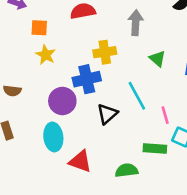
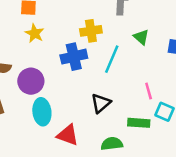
cyan line: (137, 96) -> (112, 59), moved, turned 52
purple circle: (62, 101) -> (31, 81), moved
black triangle: (107, 114) -> (101, 103), moved

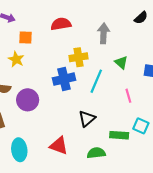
yellow star: (35, 33) -> (16, 59), moved
pink line: (149, 91) -> (128, 96), moved
cyan ellipse: (42, 112) -> (19, 150), moved

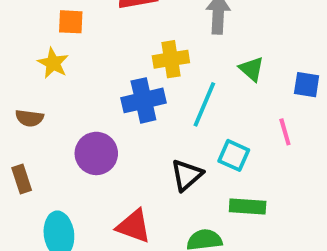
pink line: (128, 96) -> (285, 132), moved
purple circle: (28, 100) -> (96, 153), moved
cyan square: (141, 126) -> (234, 155), moved

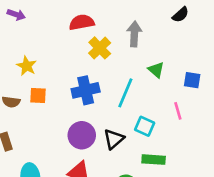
orange square: (71, 22) -> (38, 95), moved
yellow cross: (171, 59) -> (100, 48), moved, turned -35
purple circle: (96, 153) -> (82, 135), moved

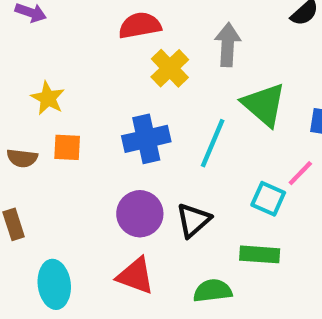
green triangle: (156, 70) -> (264, 105), size x1.6
pink line: (178, 111) -> (300, 173), turned 60
cyan square: (145, 126) -> (268, 199), moved

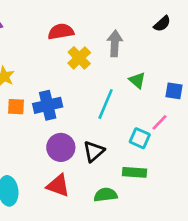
green triangle: (264, 105) -> (137, 80), size x0.6
blue cross: (146, 139) -> (48, 105), moved

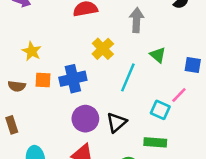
yellow cross: (79, 58) -> (103, 49), moved

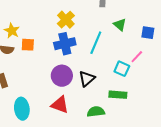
yellow cross: (103, 49) -> (66, 20), moved
yellow star: (32, 51) -> (12, 31), moved
blue cross: (73, 79) -> (65, 44), moved

